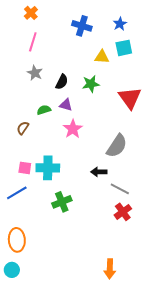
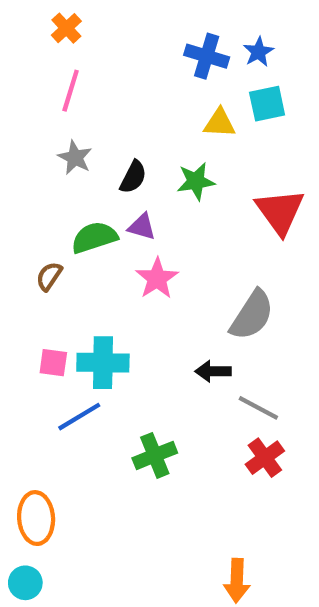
blue cross: (82, 26) -> (207, 56), moved
green semicircle: (44, 110) -> (94, 237), size x1.5
blue line: (17, 193) -> (79, 417), moved
green cross: (62, 202) -> (155, 455), moved

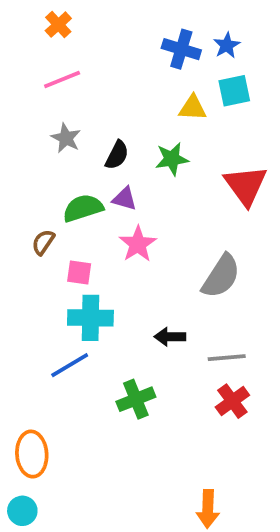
pink line: (71, 91) -> (62, 79), turned 51
pink square: (53, 363) -> (79, 272), moved
black arrow: (213, 371) -> (170, 337), moved
gray line: (258, 408) -> (227, 358), turned -33

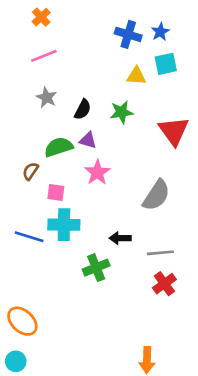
blue line: (70, 365) -> (29, 237), moved, turned 48
green cross: (136, 399) -> (96, 268), moved
orange ellipse: (32, 454) -> (22, 321), turned -44

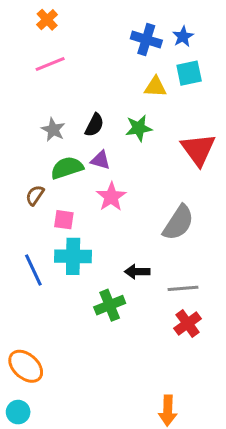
gray star: (47, 97) -> (53, 130), moved
blue line: (29, 237) -> (33, 270), turned 48

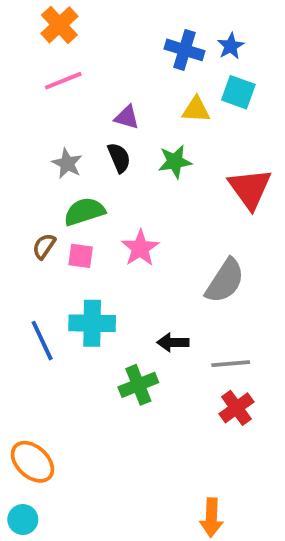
orange cross: (47, 20) -> (59, 25), size x1.4
cyan square: (189, 73) -> (238, 92), turned 32
black semicircle: (94, 125) -> (119, 158), turned -50
purple triangle: (101, 160) -> (127, 117), moved
pink square: (64, 220) -> (81, 256), moved

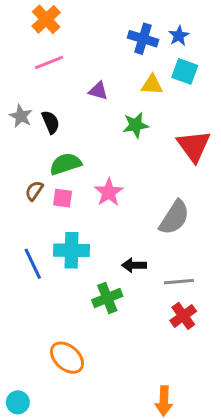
black semicircle: (119, 158) -> (51, 122), moved
gray star: (67, 163) -> (21, 116), moved
orange ellipse: (32, 462) -> (67, 358), moved

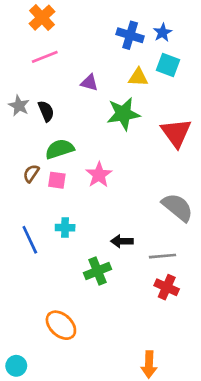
green star: (136, 125) -> (123, 114), size x1.4
gray semicircle: (174, 218) -> (177, 207), moved, turned -84
cyan cross: (71, 250) -> (65, 228), size x0.6
red cross: (183, 316) -> (167, 287), turned -30

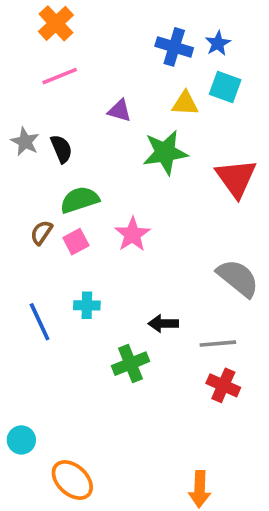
pink square: (57, 180) -> (76, 242), turned -36
orange ellipse: (61, 325) -> (72, 480), moved
cyan circle: (16, 366) -> (21, 440), moved

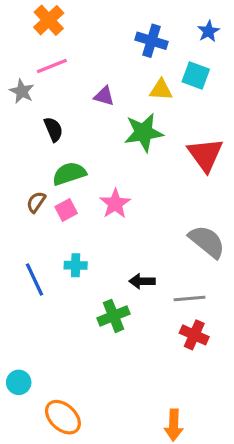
blue star: (218, 43) -> (208, 31), moved
gray star: (25, 142) -> (22, 91), moved

